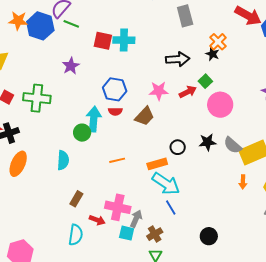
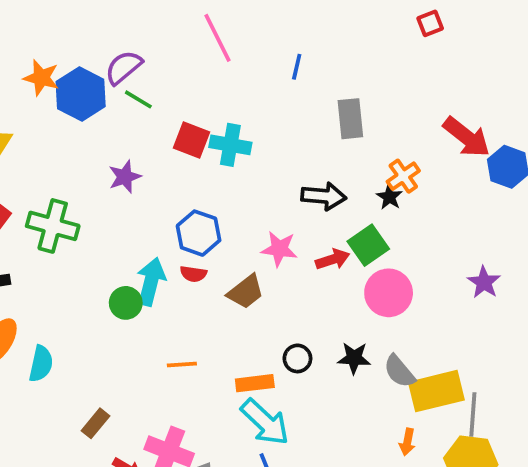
green square: (205, 81) -> (368, 245), size x1.5
cyan semicircle: (63, 160) -> (41, 364), moved

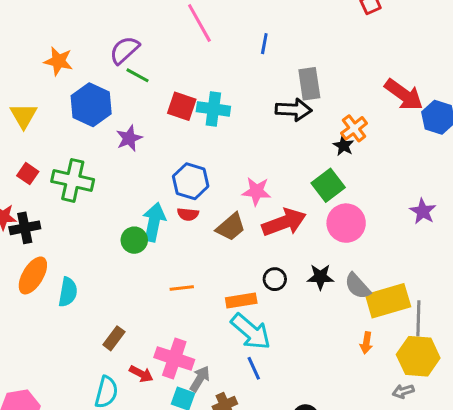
blue hexagon: (81, 94) -> (91, 105), moved
black arrow: (324, 196) -> (294, 110), moved
red arrow: (333, 259) -> (284, 222), moved, size x1.6

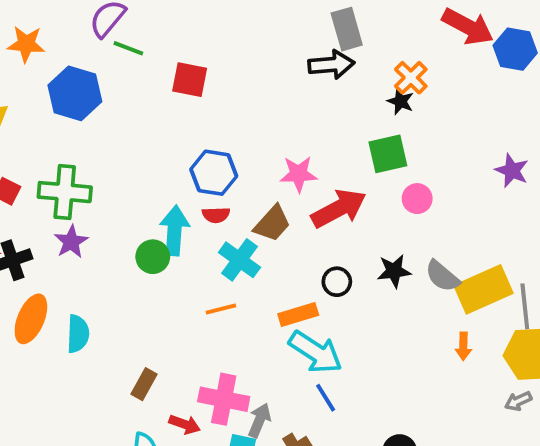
cyan cross: (213, 109) -> (239, 260), moved, turned 36
purple star: (129, 138) -> (71, 242), moved
green square: (328, 185) -> (388, 154), turned 32
pink circle: (346, 223) -> (417, 199), size x0.6

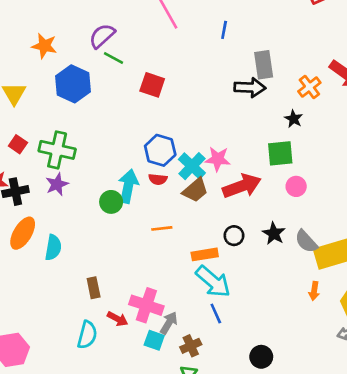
orange cross: (411, 78) -> (309, 87), moved
cyan cross: (239, 260) -> (192, 166), moved
black star: (394, 271) -> (274, 234), turned 30
orange line: (221, 309) -> (162, 228), moved
brown rectangle: (144, 384) -> (94, 288), turned -48

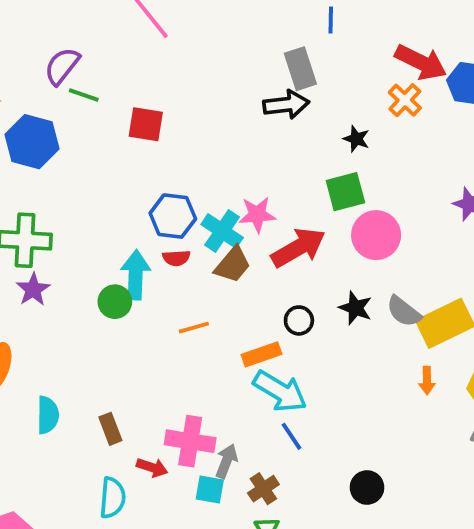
blue line: (224, 30) -> (331, 20), moved
orange cross: (309, 87) -> (405, 100), moved
pink circle: (296, 186) -> (376, 235), size x1.6
cyan semicircle: (53, 247) -> (48, 415), moved

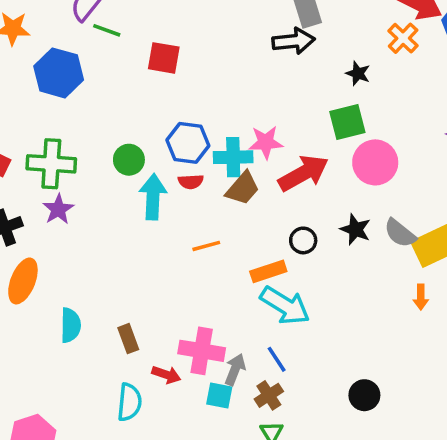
cyan cross: (222, 231) -> (233, 157), turned -36
green circle: (115, 302) -> (129, 160), moved
blue line: (292, 436) -> (277, 359), moved

